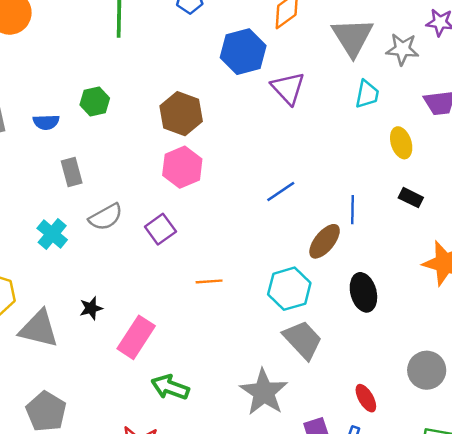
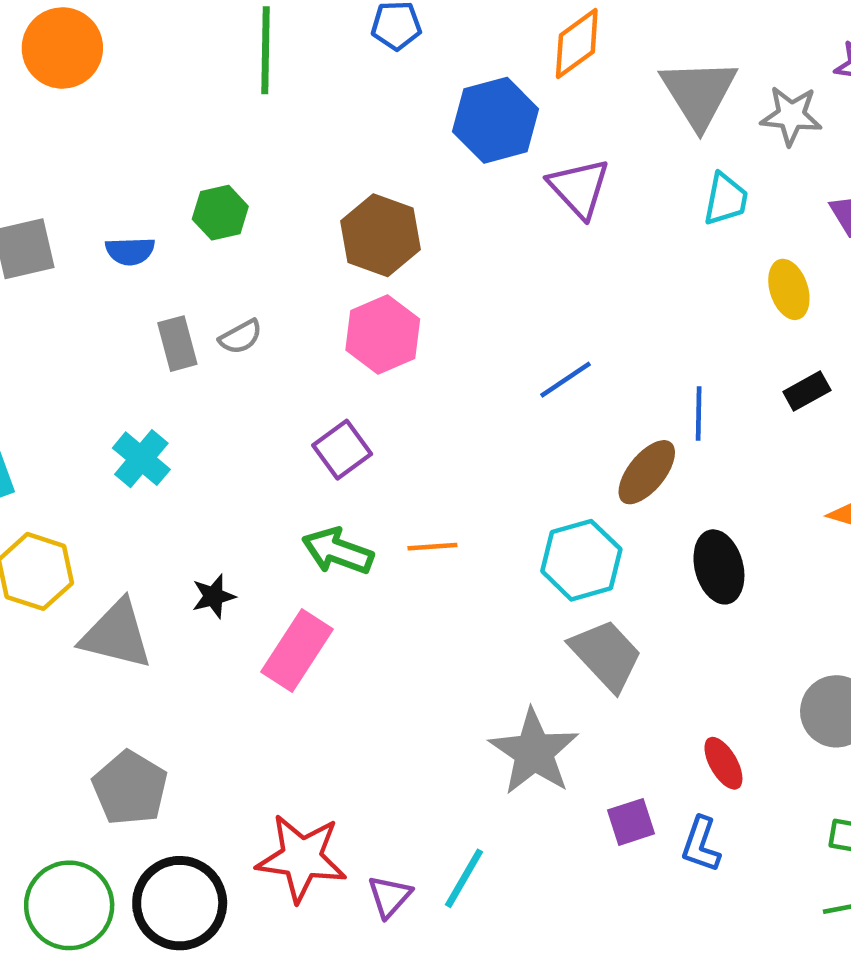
black rectangle: (411, 198) -> (807, 391), turned -55
gray semicircle: (106, 217) -> (241, 337), moved, size x0.7
green arrow: (170, 387) -> (338, 551), moved

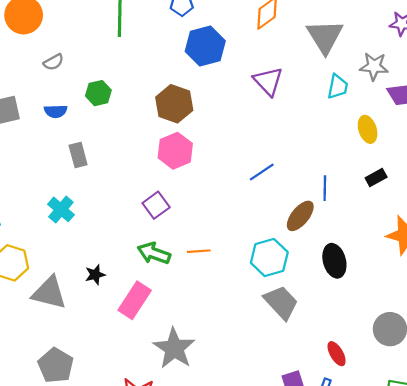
gray star: (791, 116) -> (374, 66), moved
blue hexagon: (496, 120) -> (205, 46), moved
gray semicircle: (241, 337) -> (54, 62), moved
gray star: (534, 752) -> (174, 348), moved

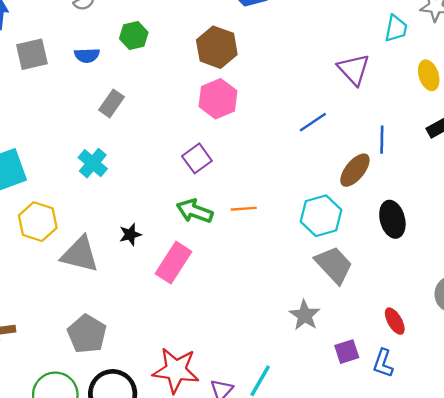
purple triangle: (268, 81) -> (354, 69), moved
gray rectangle: (78, 155) -> (111, 103), turned 50
gray star: (174, 348) -> (305, 315), moved, size x0.7

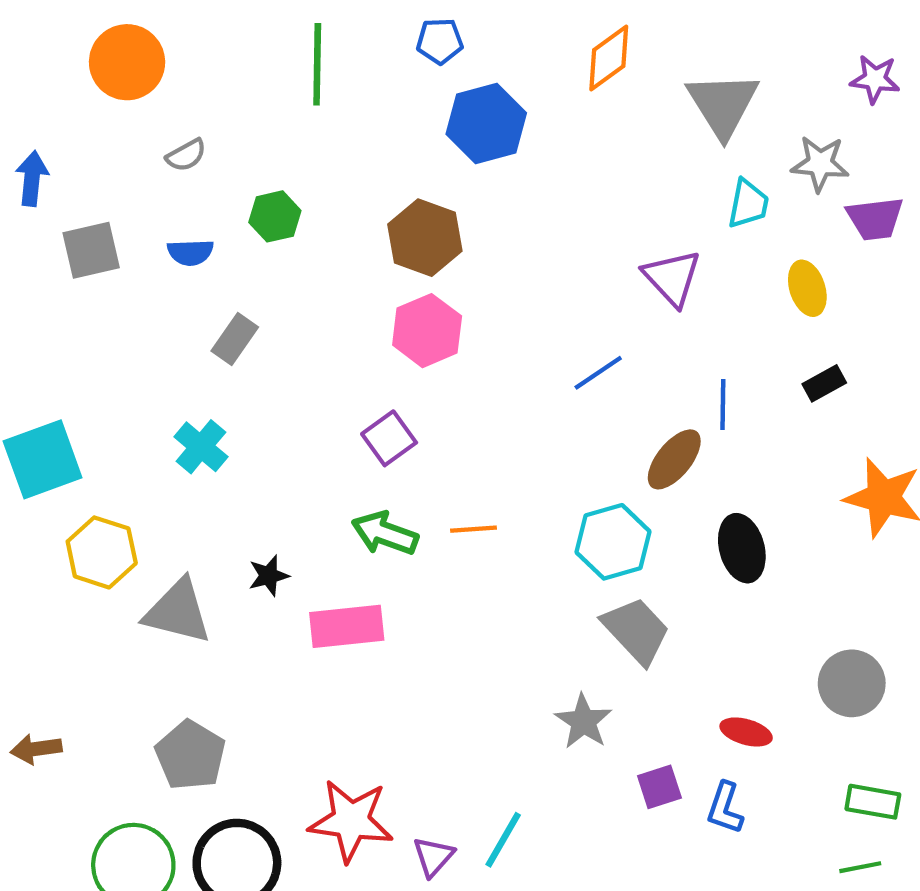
pink rectangle: (174, 263) -> (347, 626), turned 51
red ellipse: (395, 321) -> (746, 732), turned -44

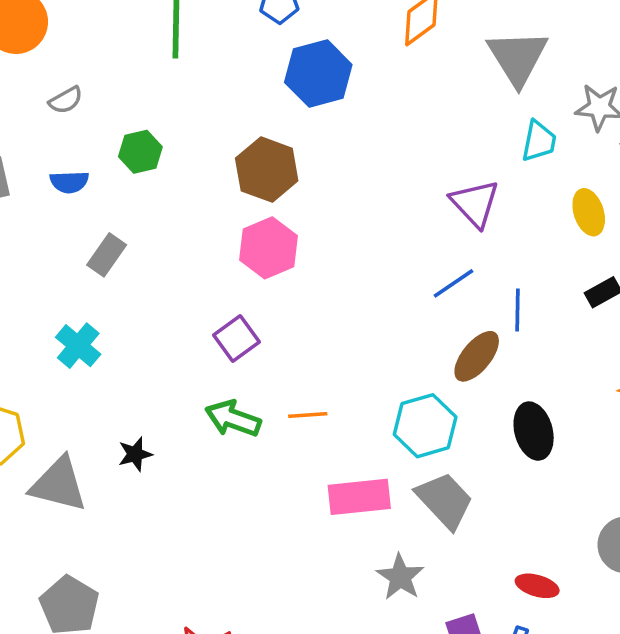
blue line: (598, 373) -> (454, 283), moved
pink rectangle: (347, 626) -> (359, 497), moved

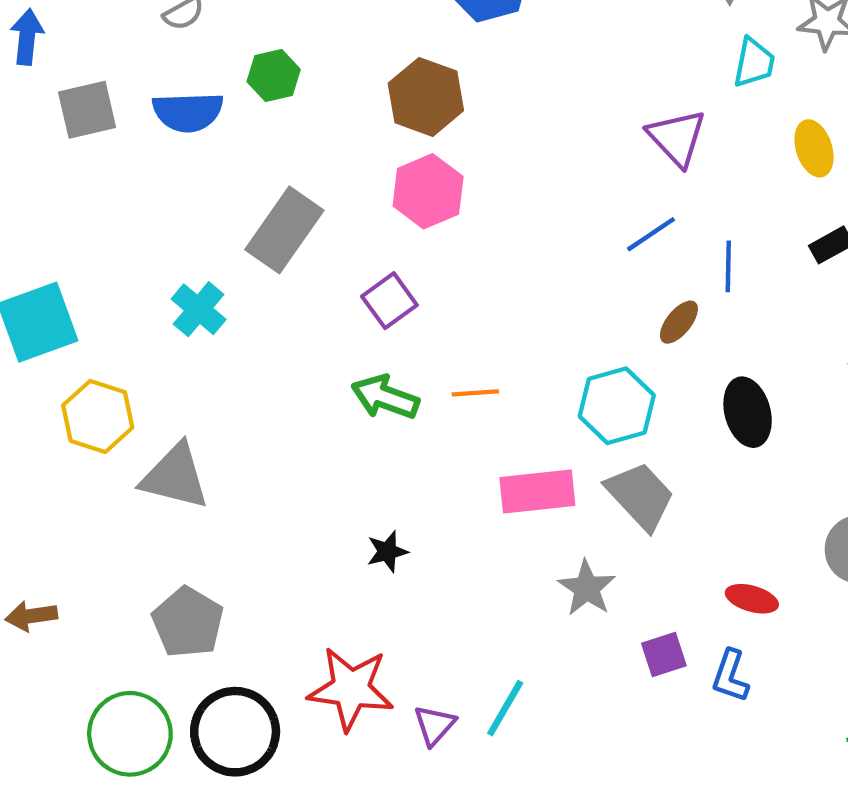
blue semicircle: (69, 182) -> (188, 112), size x1.5
gray rectangle: (107, 255) -> (284, 230), moved, size x1.6
brown ellipse: (477, 356) -> (679, 322), size x0.7
black star: (135, 454) -> (387, 552), moved

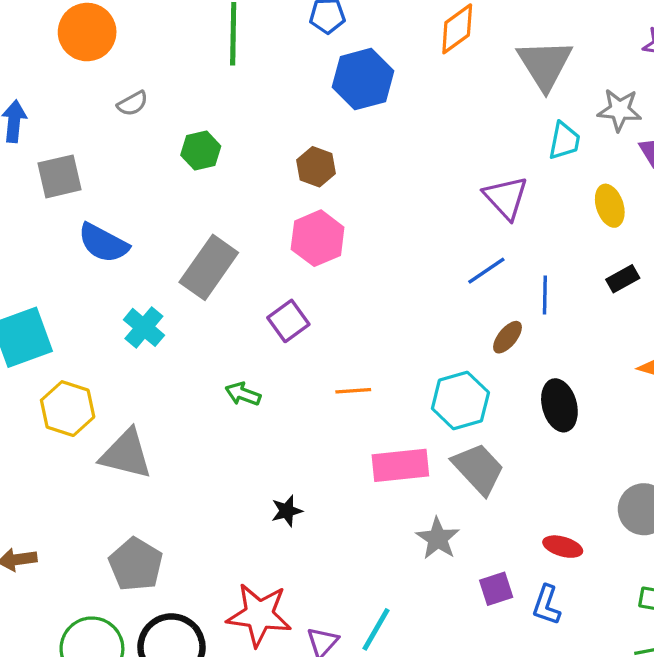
brown hexagon: (426, 97) -> (316, 167), size x0.7
blue semicircle: (188, 112) -> (103, 243), moved, turned 30
green arrow: (385, 397) -> (243, 394), moved, size x0.7

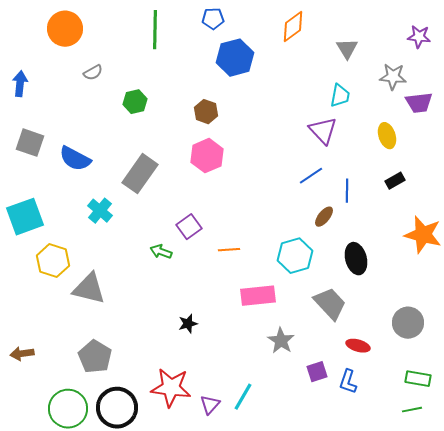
gray triangle: (545, 64) -> (347, 49), size x0.6
cyan trapezoid: (564, 141) -> (340, 96), moved
gray square: (59, 176) -> (30, 143), moved, turned 32
purple square: (288, 321) -> (189, 227), moved
gray trapezoid: (478, 469) -> (330, 304), moved

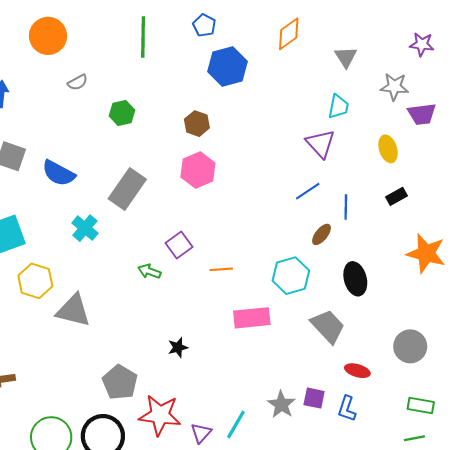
blue pentagon: (213, 19) -> (204, 25), turned 30
gray star: (281, 341) -> (281, 404), moved
gray pentagon: (95, 357) -> (120, 382), moved
purple square: (317, 372) -> (314, 398), turned 30

